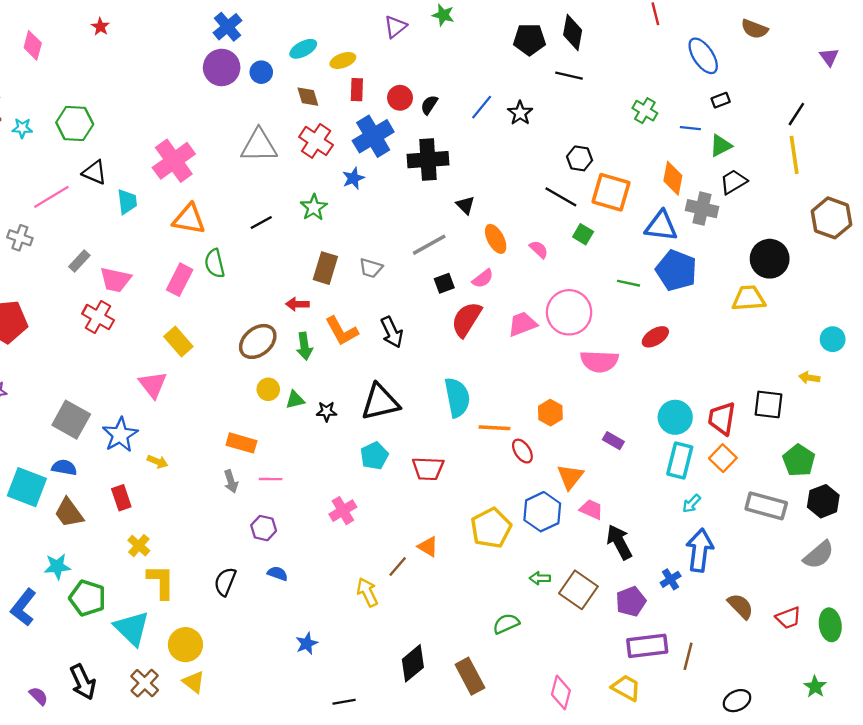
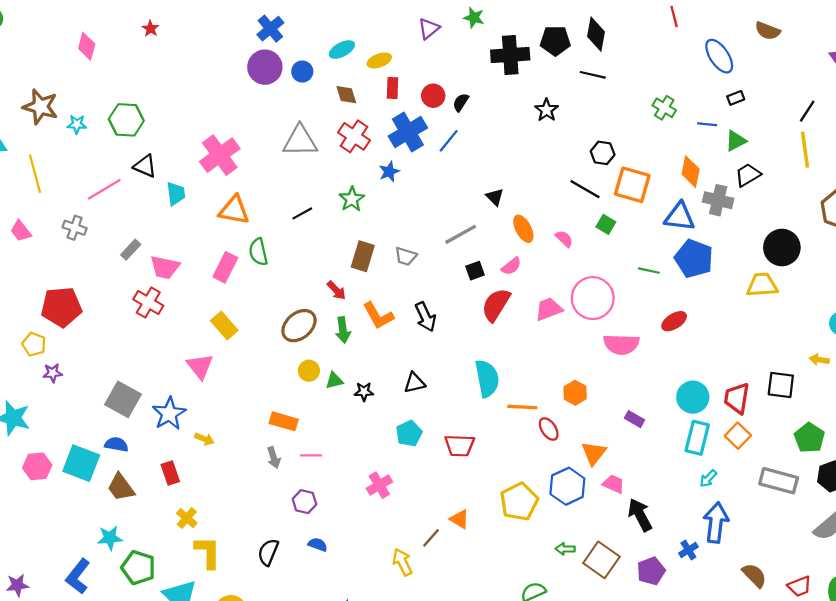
blue line: (482, 107) -> (449, 141), moved
black cross: (428, 160) -> (510, 55), moved
red arrow: (297, 304) -> (336, 290), turned -135
black triangle: (380, 402) -> (414, 383), size x0.6

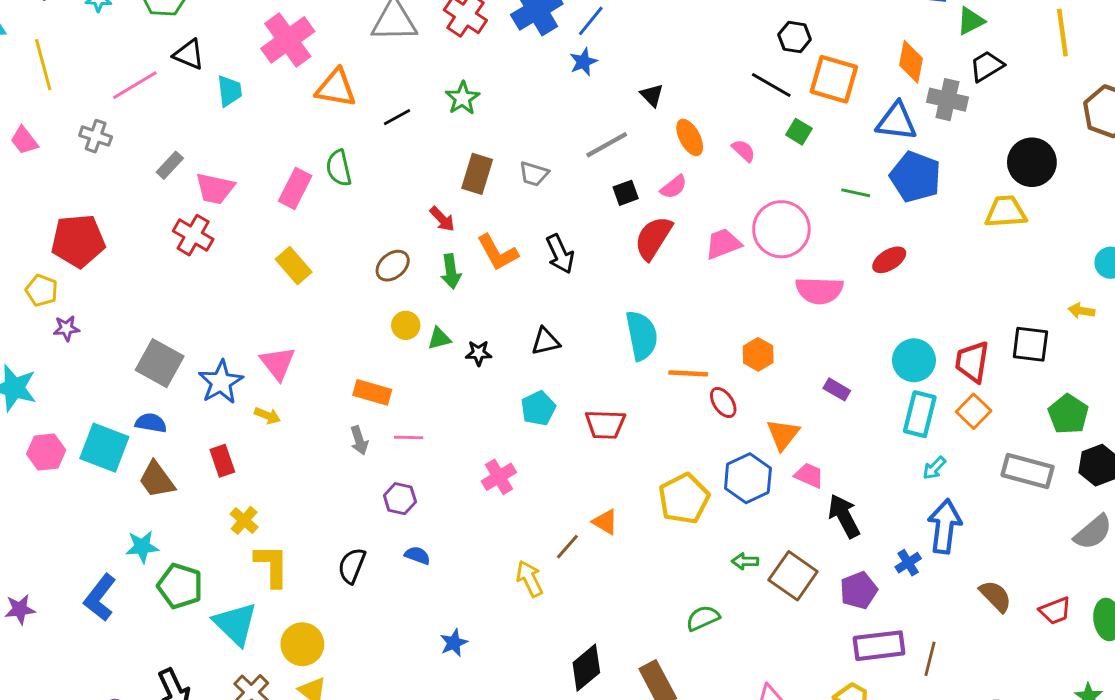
blue star: (389, 172) -> (583, 62), moved
orange triangle: (234, 210) -> (336, 88), moved
brown ellipse: (299, 326) -> (393, 266), size x0.7
pink triangle: (200, 366) -> (278, 363), moved

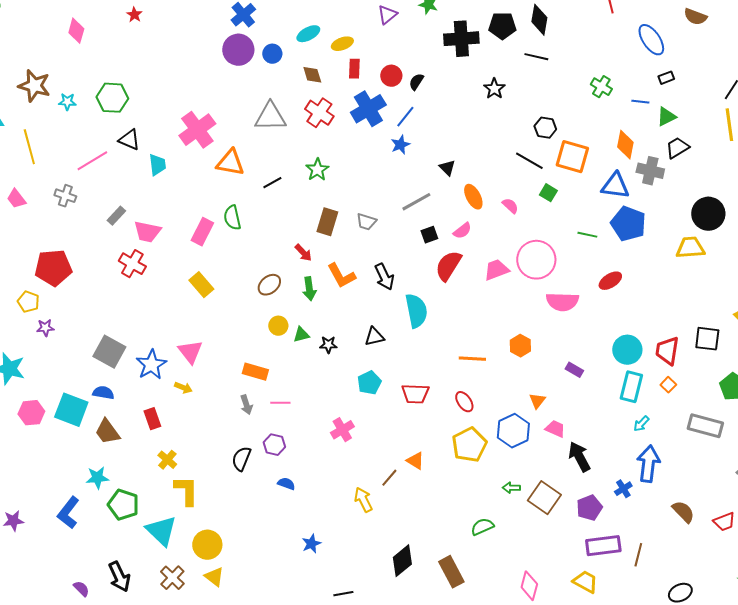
cyan semicircle: (642, 336) -> (416, 311), moved
red ellipse: (723, 403) -> (464, 402), moved
orange square: (974, 411) -> (668, 385), size x0.7
orange triangle: (783, 435) -> (537, 401), size x0.7
black semicircle: (352, 566) -> (241, 459), moved

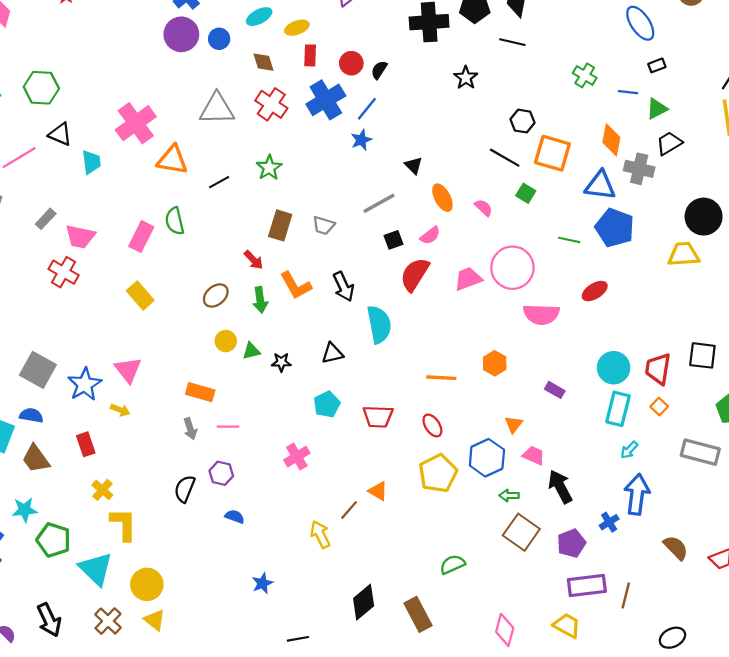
green arrow: (511, 488) -> (509, 495), moved

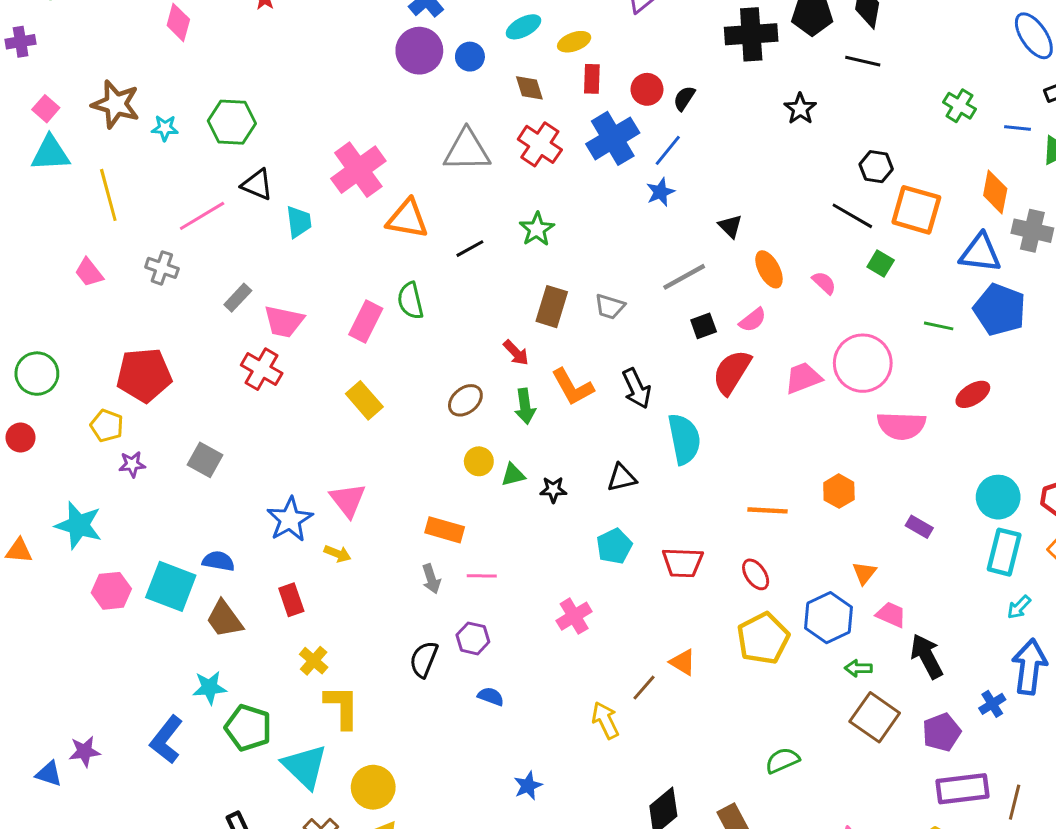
gray square: (38, 370) -> (205, 460), moved, size x0.7

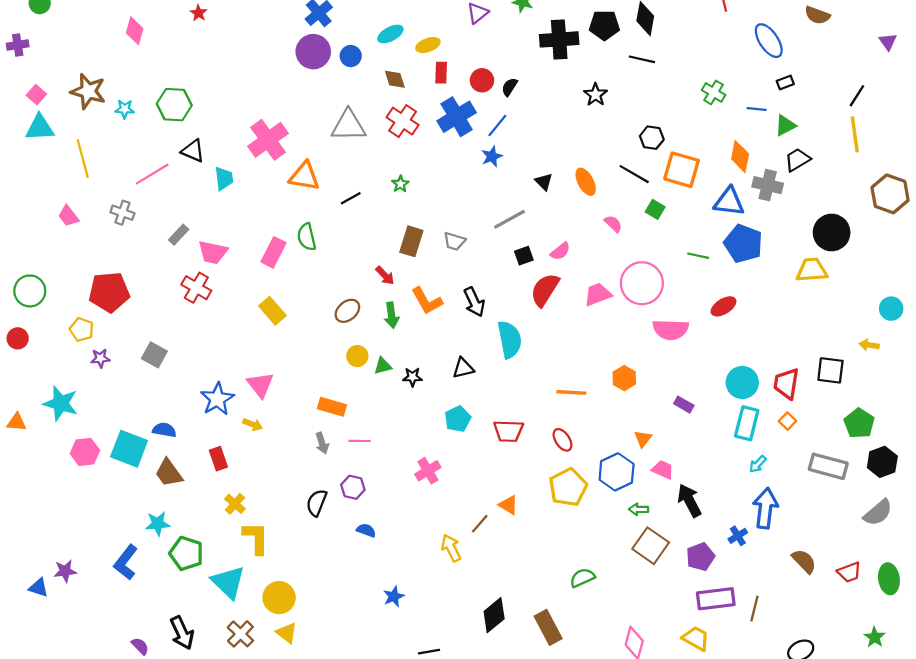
green star: (537, 229) -> (400, 184), size x0.7
orange ellipse: (769, 269) -> (586, 182), moved

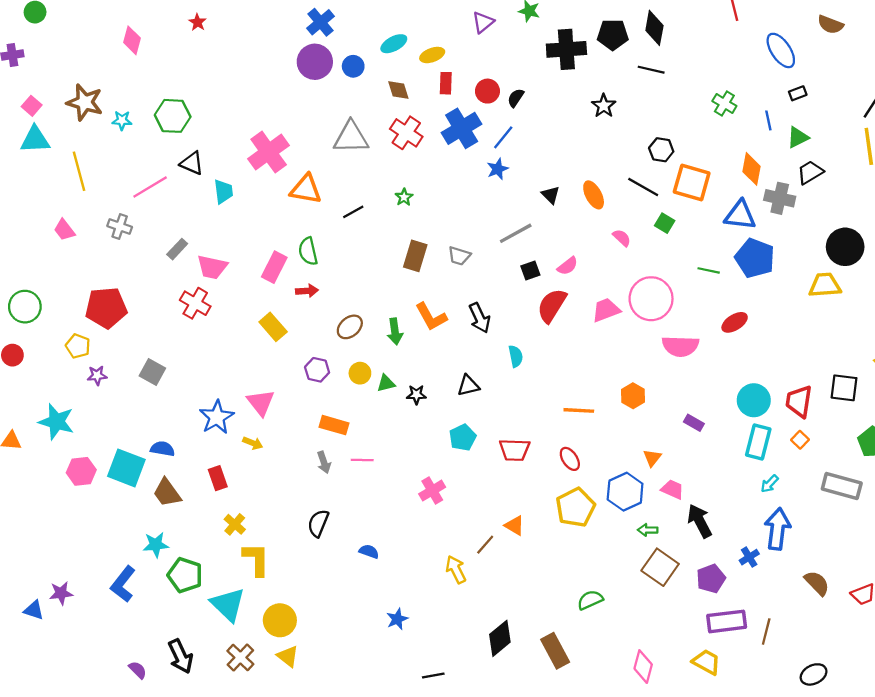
blue line: (757, 109) -> (768, 120), turned 72
red arrow: (385, 276) -> (307, 291), moved, turned -50
cyan semicircle: (510, 339) -> (516, 356), size x0.6
purple hexagon: (353, 487) -> (317, 370), moved

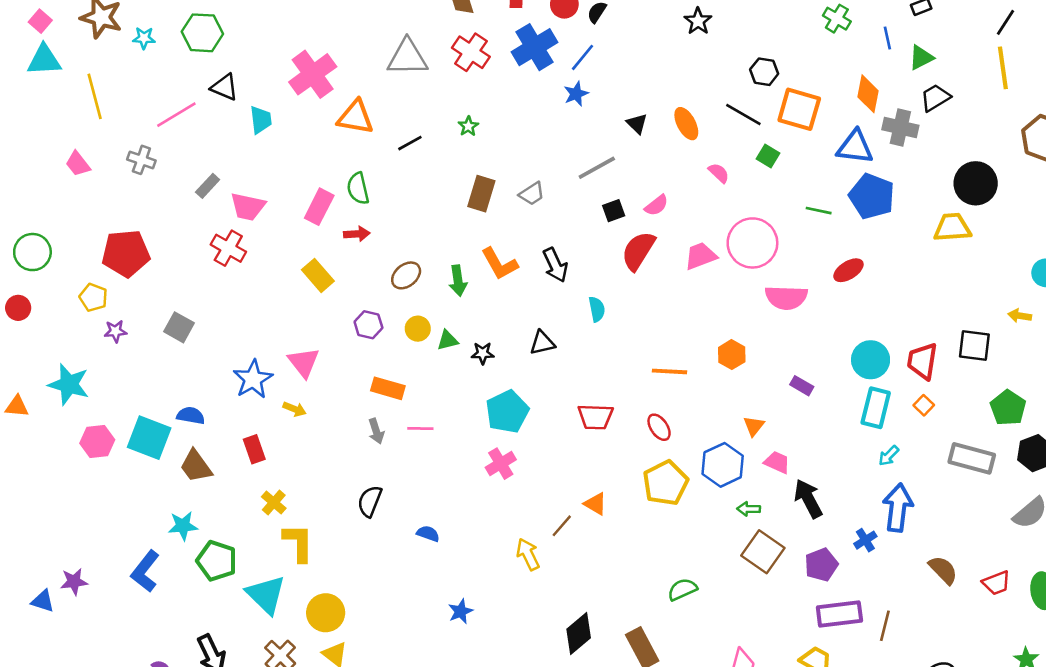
gray trapezoid: (459, 256) -> (532, 194), turned -50
cyan pentagon: (463, 437) -> (507, 412), moved, size x1.4

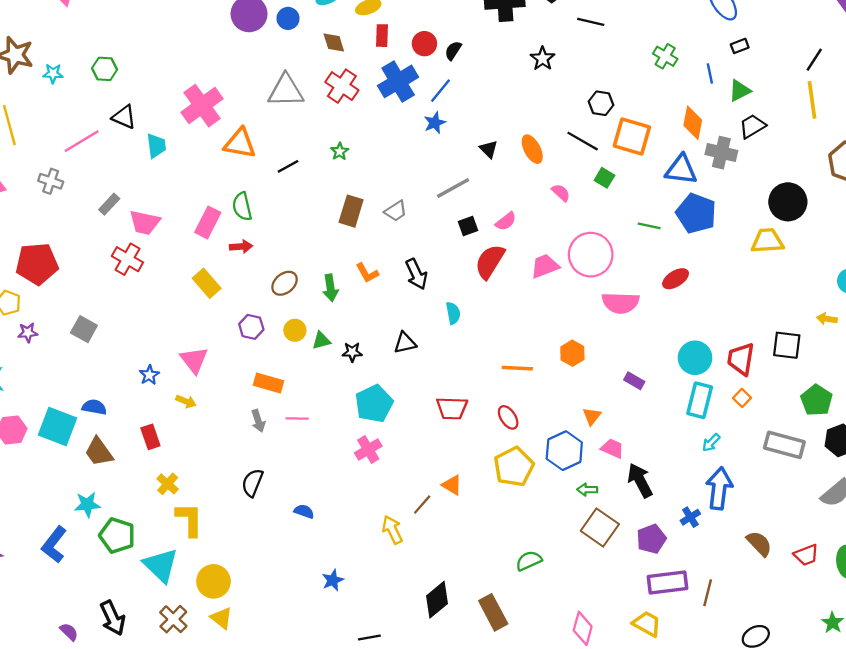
green hexagon: (202, 33) -> (105, 69), size x0.7
orange L-shape: (499, 264) -> (367, 273), size x0.7
blue star: (253, 379) -> (149, 375), size x0.6

